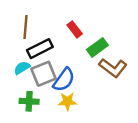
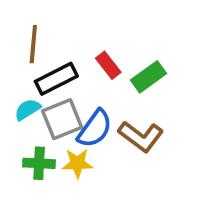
red rectangle: (75, 29) -> (108, 65), moved
brown L-shape: (113, 68) -> (141, 136), moved
yellow star: (67, 101) -> (77, 163), moved

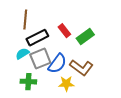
yellow star: (77, 163) -> (66, 84), moved

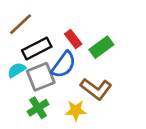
brown line: (25, 20) -> (21, 24), turned 42
blue semicircle: (57, 64) -> (64, 65), moved
green cross: (28, 82) -> (38, 108), moved, turned -35

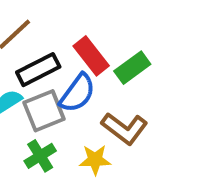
red rectangle: (73, 39) -> (91, 56), size x1.4

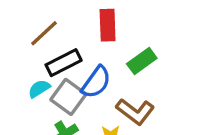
red rectangle: (91, 56) -> (108, 25), moved, turned 36
gray square: (44, 111) -> (68, 97), turned -32

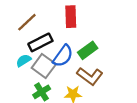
green rectangle: (142, 61) -> (88, 50), moved

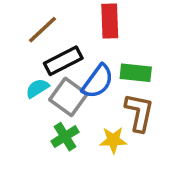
green rectangle: (88, 50) -> (136, 73), turned 42
brown L-shape: (90, 76) -> (139, 112), turned -115

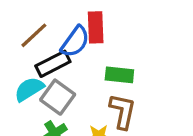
blue semicircle: (98, 81) -> (75, 42), moved
cyan semicircle: (37, 88) -> (29, 89), size x1.4

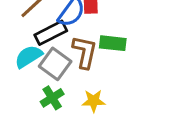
brown L-shape: (123, 111) -> (85, 52), moved

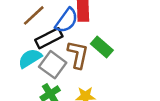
green rectangle: (113, 43) -> (102, 47), turned 35

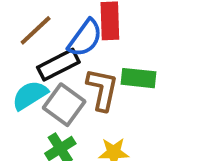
green rectangle: (102, 47) -> (138, 78), turned -35

